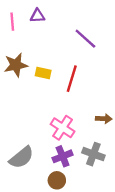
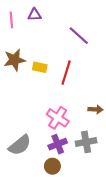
gray cross: (93, 154) -> (86, 142), turned -30

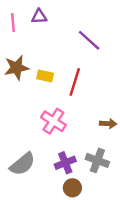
pink cross: (58, 118) -> (53, 121), moved
gray cross: (86, 142) -> (97, 160), turned 30
brown circle: (52, 166) -> (72, 188), moved

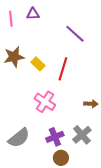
yellow rectangle: (45, 76) -> (38, 64), turned 32
gray cross: (97, 160) -> (82, 135), turned 30

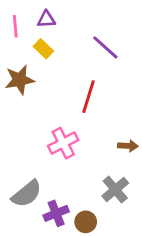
yellow rectangle: (38, 64) -> (43, 49), moved
pink cross: (45, 102) -> (63, 143), turned 30
purple cross: (55, 137) -> (56, 213), moved

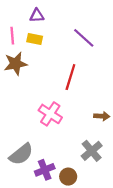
pink line: (15, 26) -> (12, 36), moved
yellow rectangle: (43, 49) -> (35, 39), turned -32
pink cross: (63, 143) -> (50, 114), turned -30

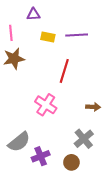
purple line: (84, 38) -> (77, 35), turned -45
yellow rectangle: (35, 39) -> (48, 37), moved
brown circle: (68, 177) -> (71, 162), moved

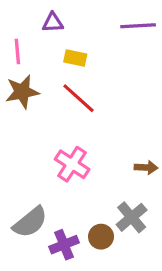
purple line: (77, 35) -> (138, 26), moved
red line: (64, 71) -> (78, 98), moved, turned -65
brown circle: (71, 162) -> (101, 237), moved

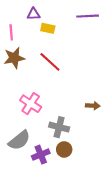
yellow rectangle: (75, 58) -> (48, 28), moved
pink cross: (72, 164) -> (31, 104), moved
gray cross: (132, 217) -> (59, 127), moved, turned -36

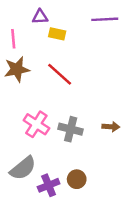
gray cross: (59, 127) -> (71, 129), moved

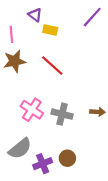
purple triangle: (40, 17) -> (35, 15), turned 40
purple line: (105, 19) -> (92, 17), turned -45

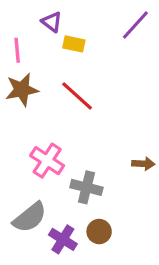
gray cross: (62, 114) -> (86, 187), moved
purple cross: (43, 164) -> (63, 239), turned -36

